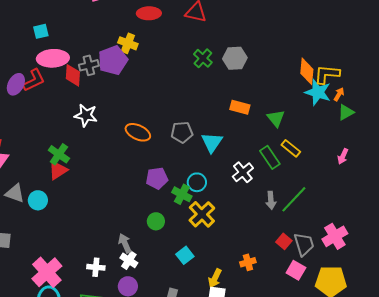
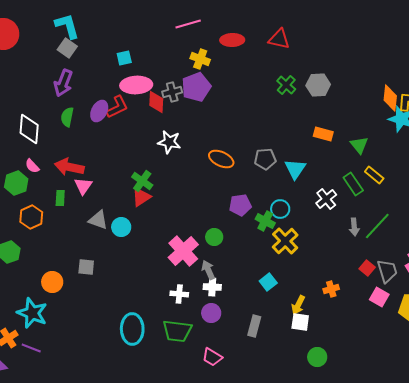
yellow cross: (128, 43) -> (200, 59), moved
green circle: (156, 221) -> (214, 237), moved
white cross: (129, 260) -> (212, 287), turned -30
pink cross: (47, 272) -> (183, 251), moved

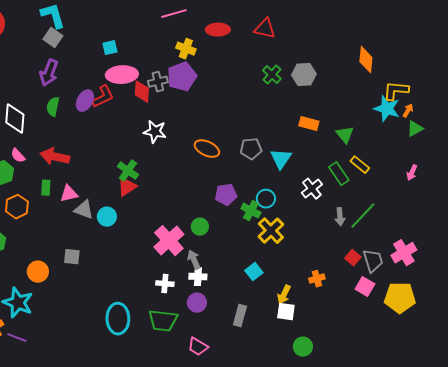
orange diamond: (390, 98) -> (366, 60), moved
pink triangle: (83, 186) -> (69, 194), moved, turned 42

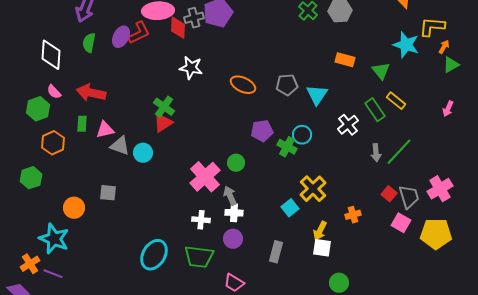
cyan star: (387, 109) -> (406, 45), moved
yellow cross: (271, 231) -> (313, 189), moved
cyan ellipse: (118, 319) -> (154, 255), turned 32

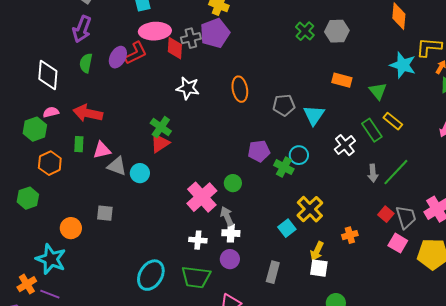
orange ellipse: (243, 85) -> (240, 89), moved, turned 55
pink semicircle: (54, 92) -> (51, 112), turned 119

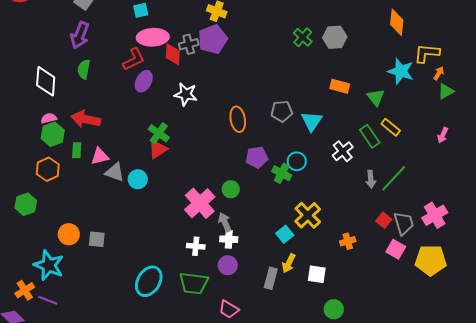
purple ellipse: (118, 57) -> (144, 81), moved
orange ellipse: (240, 89) -> (238, 119), moved
green hexagon: (35, 129) -> (53, 134), moved
gray square: (105, 213) -> (97, 239), moved
yellow arrow: (317, 251) -> (289, 263), moved

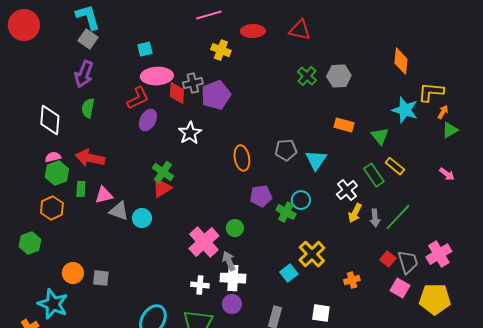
purple pentagon: (213, 39) -> (216, 95), moved
white star: (186, 94) -> (190, 133), turned 30
pink arrow: (443, 135) -> (447, 174), turned -77
white cross: (229, 239) -> (233, 278), size x1.4
yellow arrow: (289, 263) -> (355, 213), moved

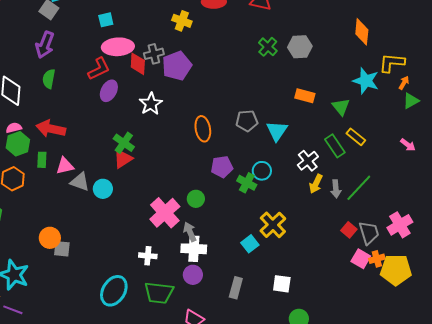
orange circle: (73, 273) -> (50, 238), moved
orange cross: (352, 280) -> (377, 259), moved
white cross: (200, 285) -> (148, 256), moved

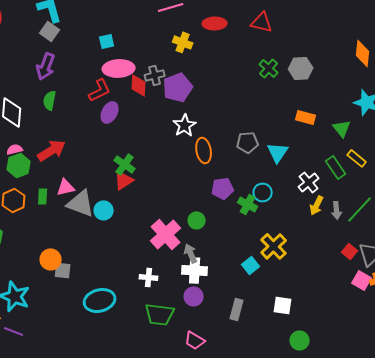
white star: (151, 104) -> (185, 125), moved
red arrow: (51, 129) -> (52, 150), turned 136
green rectangle: (42, 160) -> (43, 196), moved
gray triangle: (80, 182) -> (81, 203), size x1.4
cyan ellipse: (114, 291) -> (100, 300), moved, turned 44

